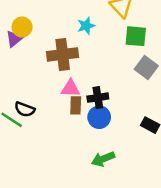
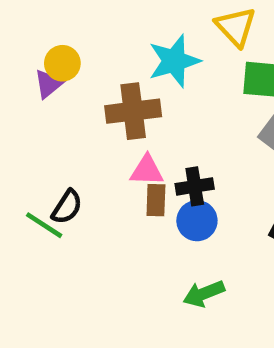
cyan star: (86, 26) -> (174, 61), size x1.6
black semicircle: (25, 109) -> (67, 207), turned -78

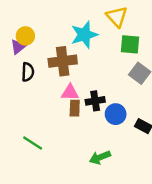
black semicircle: (67, 207) -> (28, 72), moved, turned -30
blue circle: (197, 221) -> (116, 114), moved
green line: (44, 225) -> (33, 143), moved

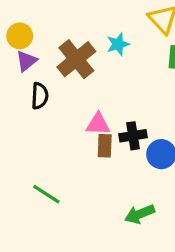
cyan star: (84, 35) -> (118, 44), size x0.6
yellow circle: (25, 36) -> (20, 36), moved
brown cross: (63, 61) -> (76, 59), moved, turned -32

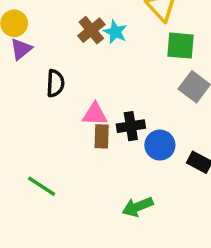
cyan star: (118, 44) -> (115, 32), turned -30
brown cross: (76, 59) -> (91, 30), moved, size x0.7
black semicircle: (40, 96) -> (55, 83), moved

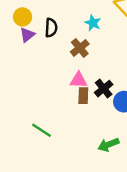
brown cross: (91, 30) -> (80, 48), moved
black semicircle: (55, 83) -> (51, 28), moved
black cross: (131, 126) -> (104, 89), turned -30

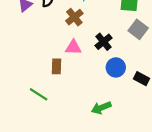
black cross: (104, 89) -> (103, 42), moved
brown rectangle: (83, 96) -> (56, 66), moved

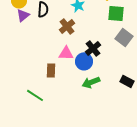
blue circle: (116, 67) -> (84, 61), moved
green arrow: (101, 108) -> (91, 82), moved

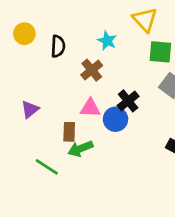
purple triangle: (23, 15) -> (30, 109), moved
green arrow: (91, 82) -> (80, 149), moved

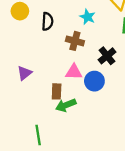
brown cross: (92, 70) -> (75, 41), turned -36
black cross: (128, 101) -> (107, 56), moved
green line: (47, 167) -> (38, 135), moved, turned 48

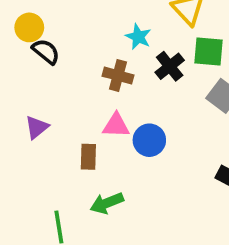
black semicircle: (47, 21) -> (46, 51), moved, turned -54
black cross: (107, 56) -> (170, 66), moved
green arrow: (66, 105) -> (107, 203), moved

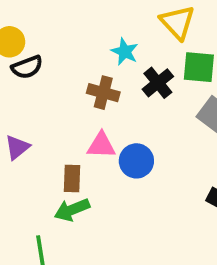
black semicircle: (46, 51) -> (27, 67), turned 120
green arrow: (107, 203) -> (72, 210), moved

